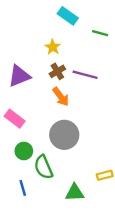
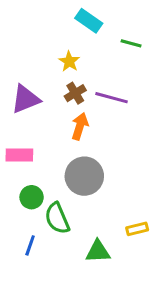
orange arrow: (61, 97) -> (80, 126), turned -126
pink rectangle: (15, 119) -> (19, 155), turned -36
blue line: (23, 188) -> (30, 245), turned 35

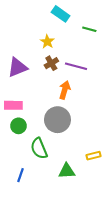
orange arrow: (80, 126) -> (65, 90), moved
green circle: (32, 197) -> (18, 126), moved
blue line: (30, 245) -> (21, 175), moved

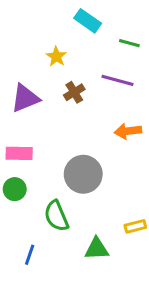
yellow star: (47, 42) -> (56, 57), moved
purple line: (76, 66) -> (117, 80), moved
orange arrow: (65, 90) -> (128, 131), moved, turned -114
green circle: (18, 126) -> (15, 189), moved

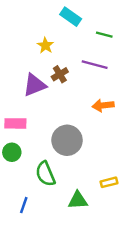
purple triangle: (25, 98) -> (35, 85), moved

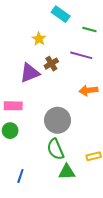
green semicircle: (45, 174) -> (55, 149), moved

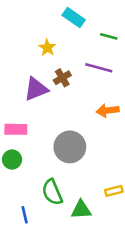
green semicircle: (55, 149) -> (52, 192), moved
blue line: (20, 176) -> (25, 215), turned -32

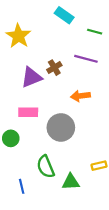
yellow star: (47, 48) -> (18, 36), moved, size x1.6
orange arrow: (108, 110) -> (80, 96), moved
pink rectangle: (16, 129) -> (28, 112), moved

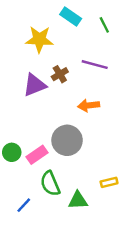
green line: (95, 32) -> (104, 25), moved, turned 48
yellow star: (18, 36) -> (39, 39), moved, turned -30
pink rectangle: (28, 112) -> (37, 155), moved, turned -36
blue line: (22, 186) -> (24, 205), turned 56

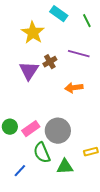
yellow star: (39, 39) -> (33, 33), turned 30
purple triangle: (35, 85) -> (29, 71), turned -35
gray circle: (67, 140) -> (58, 131), moved

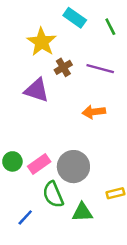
brown cross: (50, 62) -> (63, 67), moved
purple triangle: (29, 71) -> (37, 90), turned -45

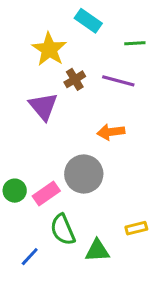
green line: (110, 27) -> (135, 43), moved, turned -66
purple triangle: (37, 90) -> (43, 106), turned 32
gray circle: (73, 167) -> (84, 174), moved

